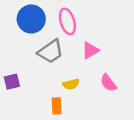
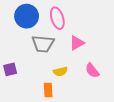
gray trapezoid: (51, 52) -> (43, 44), turned 40

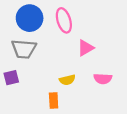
gray trapezoid: (43, 44) -> (24, 49), moved
pink semicircle: (92, 70) -> (103, 79), turned -49

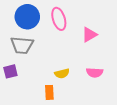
pink triangle: (86, 48) -> (89, 35), moved

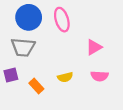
pink triangle: (89, 35) -> (94, 47), moved
orange rectangle: (49, 92) -> (36, 86), moved, turned -40

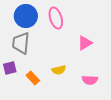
gray trapezoid: (23, 47) -> (21, 43), turned 90
pink semicircle: (100, 76) -> (90, 80), moved

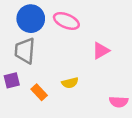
pink ellipse: (56, 18) -> (66, 21), turned -50
pink semicircle: (90, 80) -> (119, 102), moved

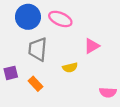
gray trapezoid: (25, 51) -> (38, 49), moved
yellow semicircle: (70, 83) -> (70, 68), moved

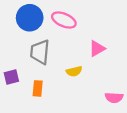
orange rectangle: (36, 84) -> (38, 88), turned 48

